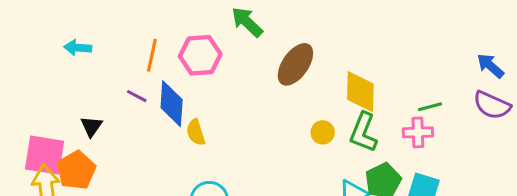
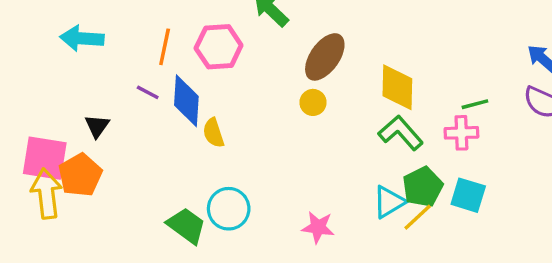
cyan arrow: (78, 48) -> (82, 38), size x1.4
yellow circle: (323, 132) -> (313, 102), moved
green L-shape: (363, 132) -> (401, 133), turned 117

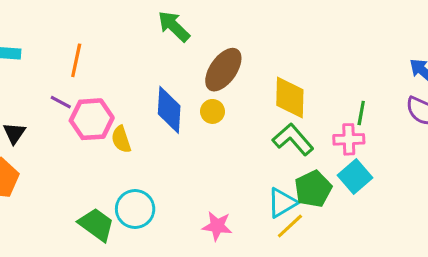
pink hexagon: (219, 47) -> (92, 119), moved
blue diamond: (186, 101) -> (169, 110), moved
green line: (475, 104) -> (361, 113), turned -65
cyan square: (468, 195) -> (355, 176), moved, turned 32
yellow line: (418, 217) -> (290, 226), moved

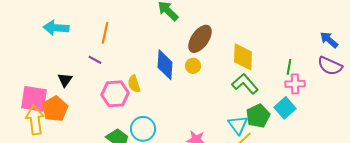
pink hexagon: (92, 119) -> (115, 94), moved
pink cross: (349, 139) -> (295, 84), moved
cyan triangle: (282, 203) -> (238, 125), turned -35

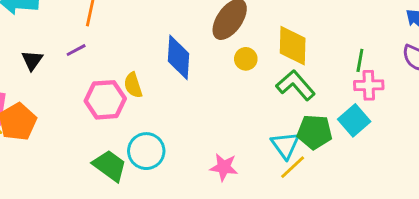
purple line: (95, 60) -> (76, 50), turned -56
yellow circle: (193, 66) -> (246, 59), moved
black triangle: (65, 80) -> (32, 60), moved
green pentagon: (258, 116) -> (315, 132), turned 30

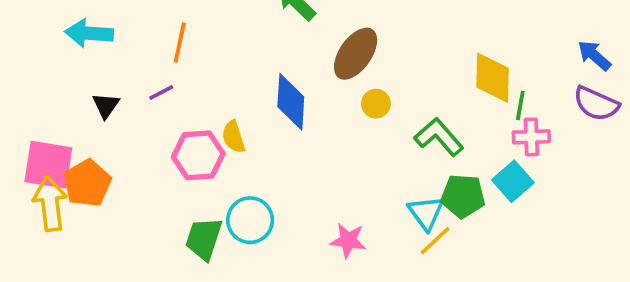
yellow diamond: (293, 46) -> (493, 78), moved
green trapezoid: (110, 166) -> (204, 239), turned -108

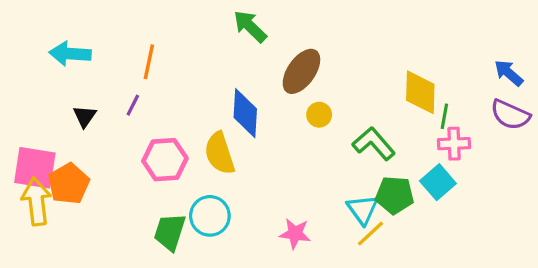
purple line: (161, 92) -> (133, 105), turned -35
yellow semicircle: (233, 137) -> (220, 153), moved, size x1.5

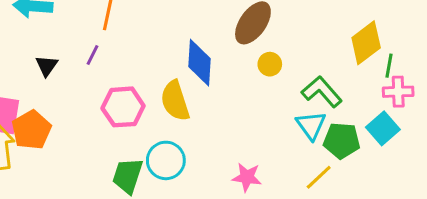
yellow diamond: (420, 92) -> (366, 43), turned 51
cyan triangle: (362, 209) -> (311, 125), moved

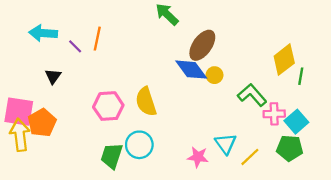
purple line: (92, 55) -> (75, 46), moved, turned -72
blue diamond: (199, 63) -> (191, 70), moved, turned -40
pink cross: (398, 92) -> (274, 114), moved
cyan triangle: (311, 125) -> (226, 144), moved
green pentagon: (342, 141) -> (290, 148), moved

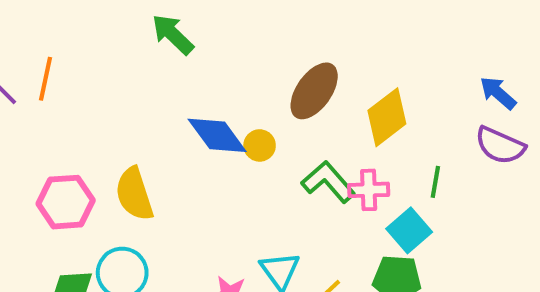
brown ellipse: (202, 45) -> (314, 91), moved
green line: (301, 76) -> (435, 182), moved
pink cross: (274, 114) -> (369, 190), moved

